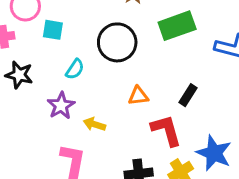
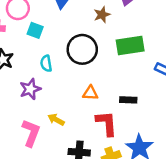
cyan semicircle: (75, 69) -> (46, 63), turned 126
black rectangle: (188, 95) -> (128, 100), turned 49
yellow arrow: (94, 124) -> (56, 120), moved

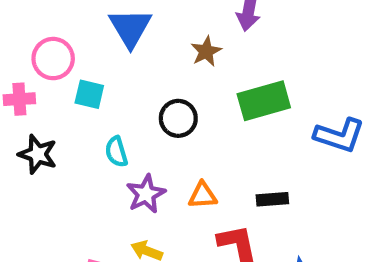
black circle: (82, 49) -> (178, 118), size x0.7
purple star: (30, 89) -> (146, 194), moved

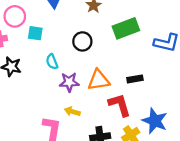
purple star: (146, 194) -> (69, 82), turned 30
orange triangle: (203, 195) -> (99, 80), size x1.5

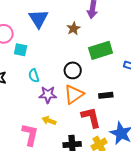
black circle: (82, 41) -> (73, 70), moved
orange triangle: (99, 80) -> (74, 94), turned -30

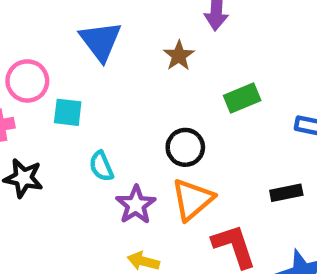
green rectangle: (101, 50) -> (242, 98), size x0.7
purple star: (48, 95) -> (136, 205), turned -30
black rectangle: (106, 95) -> (286, 193), moved

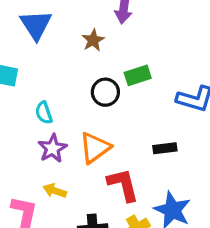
black circle: (185, 147) -> (105, 92), moved
cyan semicircle: (101, 166) -> (44, 113), moved

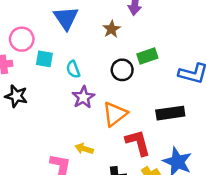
cyan semicircle: (44, 113) -> (73, 69), moved
purple star: (52, 148) -> (83, 97), moved
black rectangle: (165, 148) -> (170, 113), size x1.5

